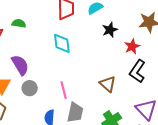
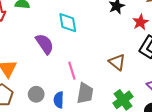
purple semicircle: (20, 65) -> (45, 44), moved
gray circle: (30, 88) -> (36, 94), moved

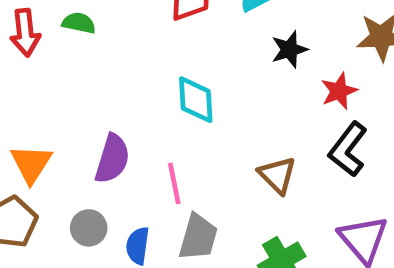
cyan diamond: (68, 23) -> (196, 100), moved
purple semicircle: (45, 44) -> (112, 159), moved, turned 45

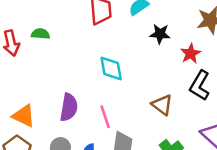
black star: (289, 49) -> (160, 34), turned 30
orange triangle: (31, 164) -> (24, 116), turned -30

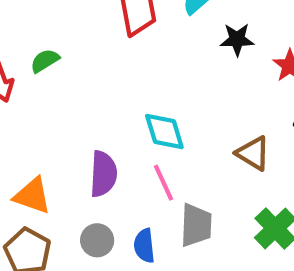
green semicircle: (40, 34) -> (45, 61), turned -30
cyan diamond: (111, 68) -> (164, 132), moved

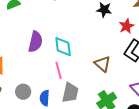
purple semicircle: (103, 174) -> (35, 42), moved

